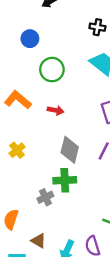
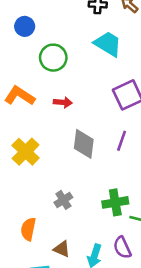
yellow cross: (17, 150) -> (26, 152), size x1.5
green cross: (65, 180) -> (115, 202), moved

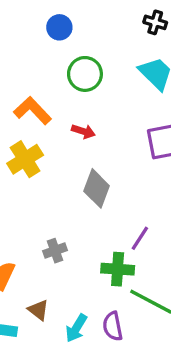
purple line: (122, 141) -> (140, 238), moved
yellow cross: (26, 152) -> (25, 159), moved

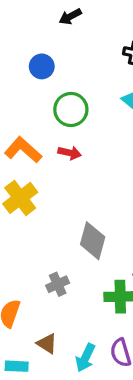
red arrow: (83, 131) -> (70, 153), moved
gray diamond: (97, 188) -> (93, 241), moved

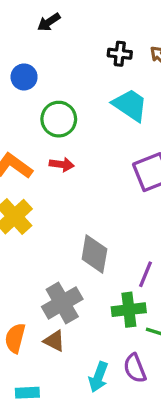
gray cross: (58, 284) -> (62, 303), size x1.6
brown triangle: (47, 344) -> (54, 341), moved

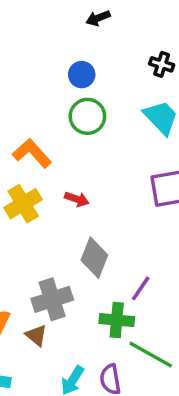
blue circle: (24, 77) -> (82, 75), moved
red arrow: (62, 164) -> (77, 199), moved

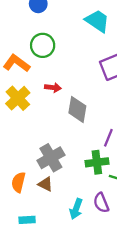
green circle: (87, 116) -> (43, 45), moved
gray diamond: (94, 258) -> (77, 109), moved

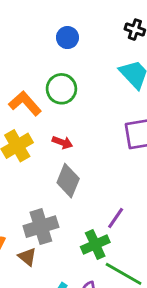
gray diamond: (77, 109) -> (68, 181), moved
green cross: (97, 162) -> (95, 244), turned -30

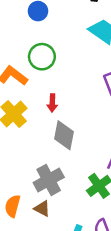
red arrow: (62, 142) -> (52, 103), turned 84

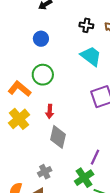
gray cross: (49, 180) -> (45, 172), size x0.6

